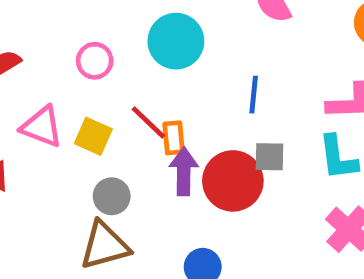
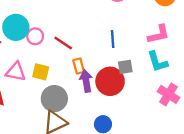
cyan circle: (176, 41) -> (16, 27), moved
red line: (148, 122) -> (63, 43), moved
gray circle: (112, 196) -> (54, 99), size x1.5

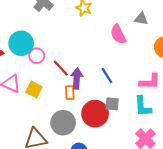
blue line: (113, 39) -> (107, 76), turned -42
purple arrow: (86, 81) -> (77, 78), moved
gray circle: (54, 99) -> (63, 123), moved

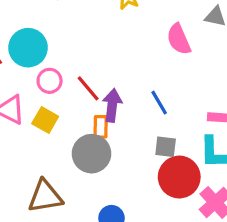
pink circle: (37, 56) -> (50, 81), moved
red circle: (95, 114) -> (179, 177), moved
gray circle: (63, 123) -> (91, 154), moved

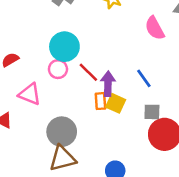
cyan circle: (28, 48) -> (64, 47), moved
yellow square: (45, 120) -> (116, 103), moved
gray circle: (91, 154) -> (62, 132), moved

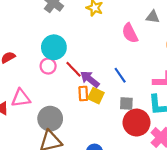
purple arrow: (108, 84) -> (90, 79), turned -54
pink triangle: (30, 94) -> (21, 98), moved, turned -30

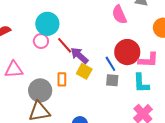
blue line: (120, 75) -> (110, 64), moved
orange rectangle: (83, 94) -> (62, 79), moved
red circle: (137, 123) -> (127, 52), moved

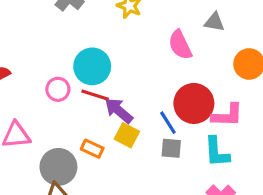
cyan circle: (47, 24) -> (92, 66), moved
red line: (65, 45) -> (95, 95), turned -30
orange rectangle: (62, 79) -> (92, 149), turned -64

